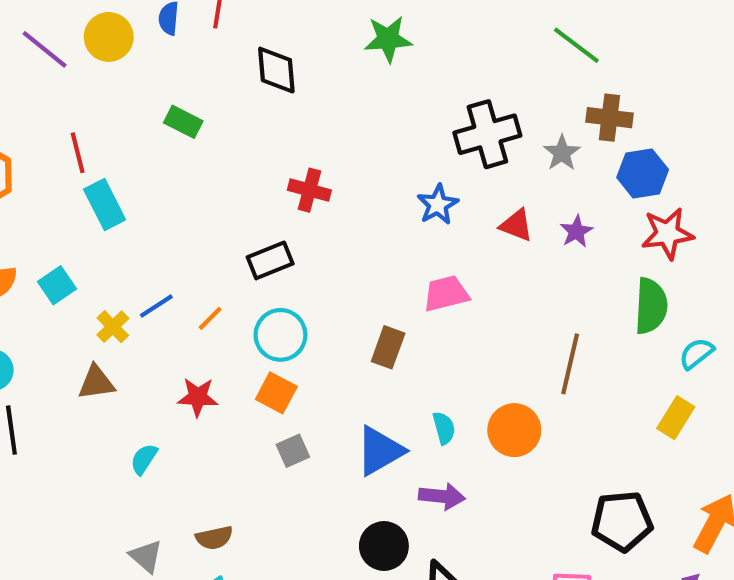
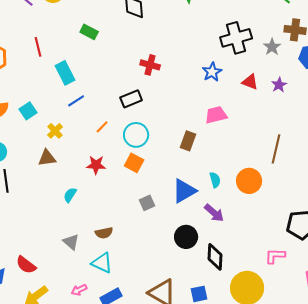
cyan rectangle: (105, 205) -> (65, 73), moved
blue line: (156, 306) -> (76, 101), moved
gray square: (293, 451) -> (147, 203), moved
purple arrow: (442, 496) -> (214, 213), turned 35

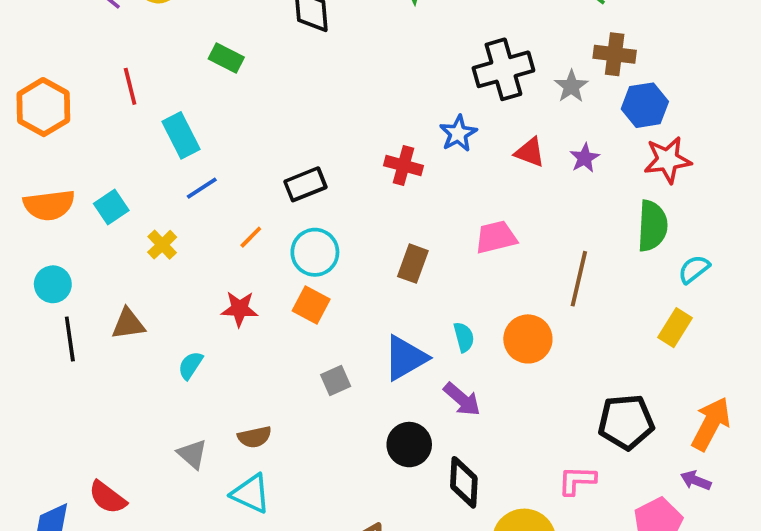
red cross: (150, 65) -> (404, 166), moved
pink trapezoid: (216, 115) -> (496, 237), moved
brown triangle: (47, 158) -> (128, 324), moved

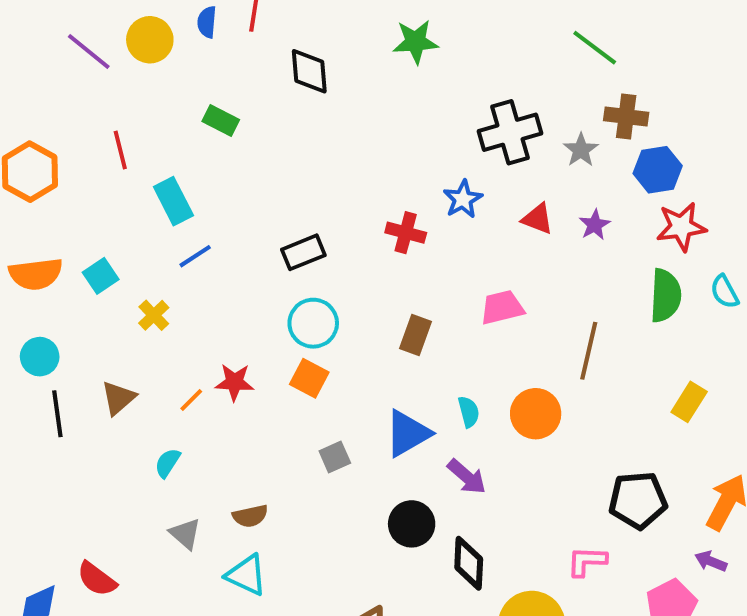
orange line: (251, 237) -> (191, 400), moved
cyan semicircle: (694, 269) -> (725, 292), moved, turned -80
brown triangle: (128, 324) -> (118, 398), turned -33
cyan semicircle: (190, 365) -> (168, 463), moved

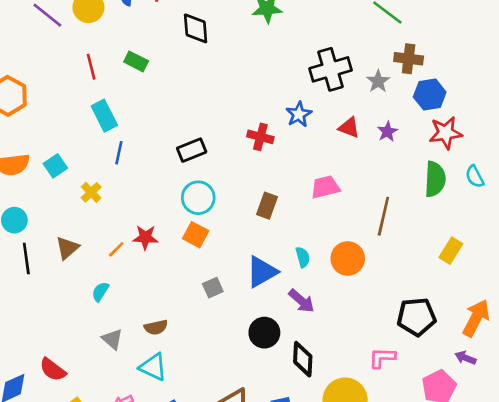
red line: (120, 150) -> (91, 67), moved
blue line: (195, 256) -> (119, 153), turned -45

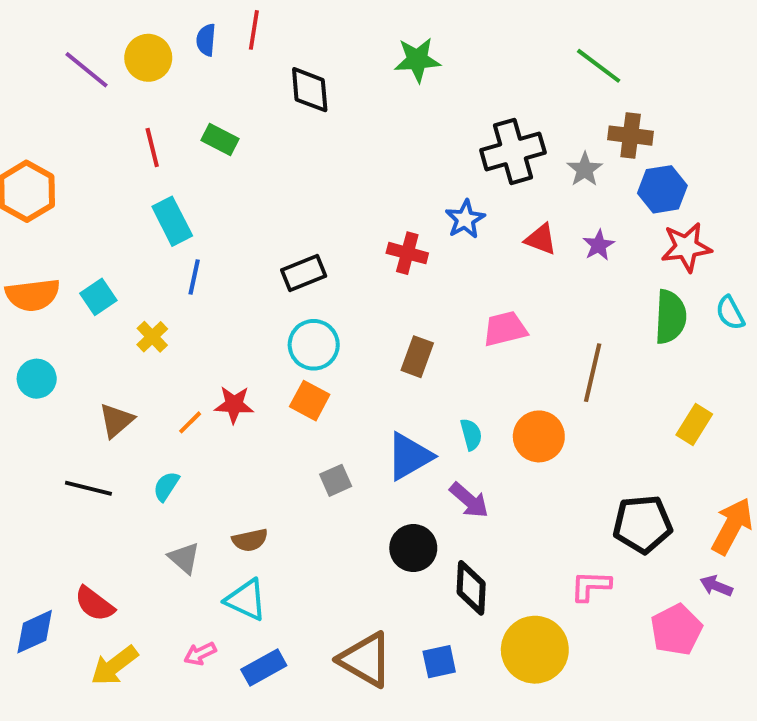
black line: (26, 259) -> (88, 488), moved, turned -68

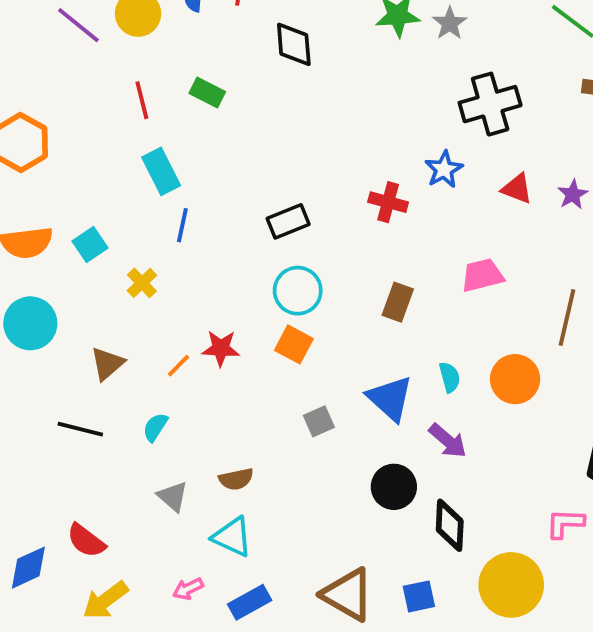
gray star: (585, 169) -> (450, 23), moved
cyan circle: (37, 379) -> (30, 323), size x1.4
blue triangle: (409, 456) -> (390, 398), turned -48

